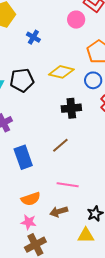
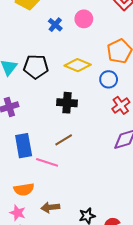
pink circle: (76, 20) -> (84, 19), moved
black cross: (71, 108) -> (67, 103), moved
pink line: (68, 185) -> (47, 162), moved

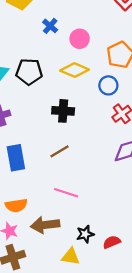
pink circle: (84, 19) -> (80, 39), moved
pink line: (47, 162) -> (66, 193), moved
brown arrow: (50, 207) -> (45, 225), size x1.4

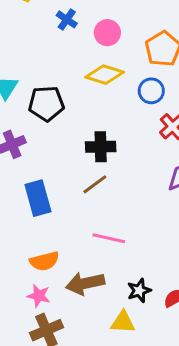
black pentagon: (29, 72) -> (46, 104), moved
black cross: (63, 111) -> (101, 147), moved

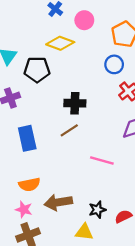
yellow diamond: (105, 75) -> (60, 43), moved
pink line: (109, 238) -> (102, 160), moved

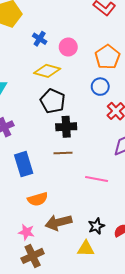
black pentagon: (37, 70) -> (53, 101), moved, turned 30
brown line: (69, 130) -> (63, 153), turned 36
orange semicircle: (29, 185) -> (38, 199), moved

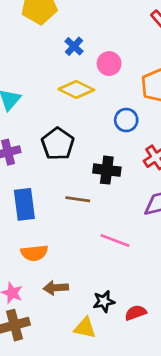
blue circle: (100, 87) -> (126, 120), moved
black pentagon: (53, 101) -> (58, 144), moved
black cross: (66, 127) -> (107, 170), moved
brown arrow: (58, 222) -> (56, 288), size x0.7

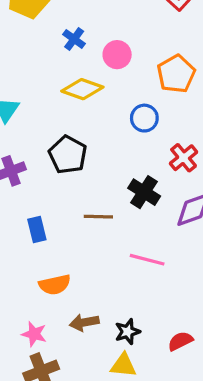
black cross: (107, 170) -> (144, 192), moved, turned 32
blue rectangle: (24, 204) -> (37, 229), size x0.7
black star: (104, 301) -> (128, 332), moved

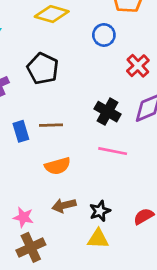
black cross: (144, 192) -> (108, 112), moved
brown line: (98, 217) -> (51, 125), moved
orange semicircle: (55, 285) -> (58, 166), moved

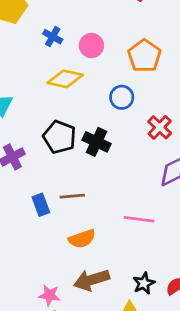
black cross: (108, 112) -> (97, 142), moved
brown arrow: (64, 205) -> (92, 280), size x1.4
black star: (100, 211) -> (144, 283), moved

